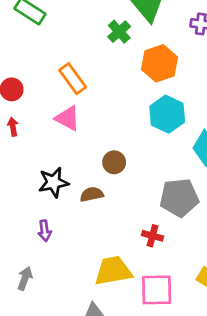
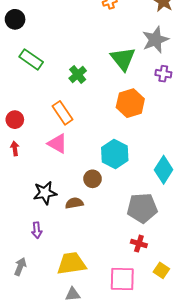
green cross: (119, 32) -> (78, 74), moved
cyan hexagon: (167, 114) -> (115, 154), moved
red cross: (152, 236) -> (139, 244), moved
yellow trapezoid: (113, 271) -> (71, 263), moved

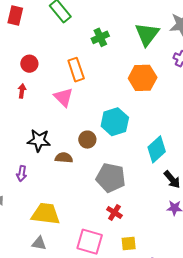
gray pentagon: (142, 208) -> (111, 178), moved
yellow square: (161, 270) -> (129, 244), turned 35

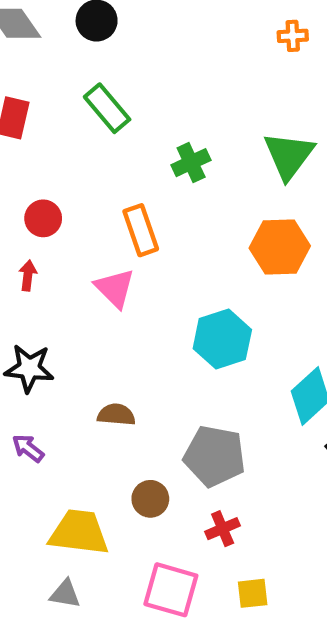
black star: (39, 140) -> (29, 368), moved
brown circle: (87, 140) -> (150, 499), moved
purple arrow: (22, 174) -> (28, 448), turned 119
red cross: (114, 212) -> (223, 529), turned 35

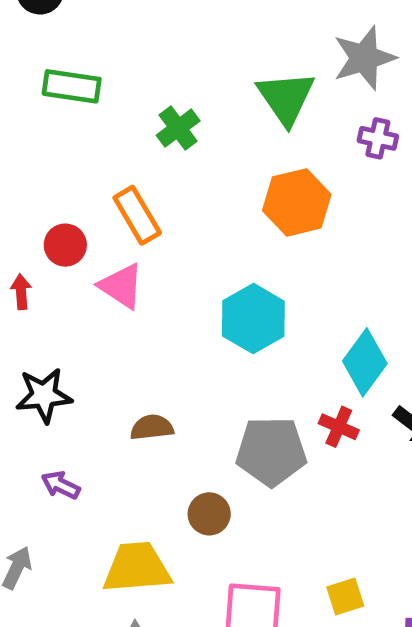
green rectangle: (107, 108) -> (72, 86), turned -30
red circle: (43, 218) -> (65, 245), moved
red cross: (223, 529) -> (339, 427), moved, turned -32

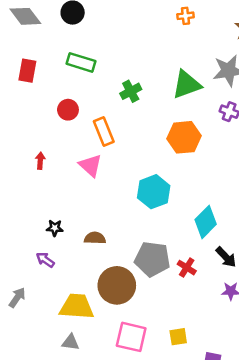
green triangle: (286, 98) -> (187, 84), turned 36
red circle: (65, 245) -> (68, 110), moved
black star: (44, 395) -> (55, 228), moved, size x0.6
red cross: (339, 427) -> (187, 268), moved
brown circle: (209, 514) -> (117, 285), size x1.8

